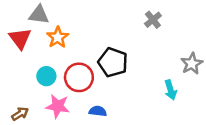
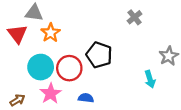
cyan circle: (46, 76) -> (41, 67), size x1.5
pink star: (58, 106) -> (51, 94), turned 30

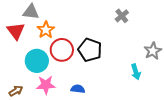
red circle: (69, 68) -> (62, 50), moved
pink star: (51, 94) -> (46, 85), turned 30

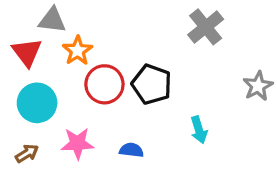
gray cross: (122, 16) -> (206, 27), size x1.5
cyan circle: (37, 61) -> (37, 103), moved
cyan arrow: (136, 72) -> (199, 130), moved

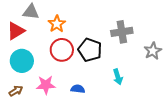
gray cross: (206, 27) -> (122, 32), moved, turned 30
orange star: (77, 51) -> (57, 24), moved
red triangle: (27, 52) -> (16, 31), turned 36

